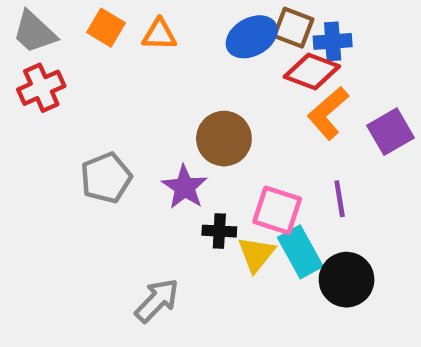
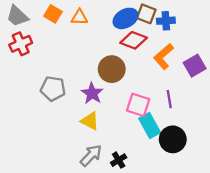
red diamond: (312, 72) -> (134, 40), moved
gray pentagon: (106, 178) -> (53, 89), turned 30
black cross: (219, 231) -> (119, 160), moved, turned -35
yellow triangle: (256, 254) -> (90, 121), moved, turned -42
gray arrow: (157, 300) -> (91, 155), moved

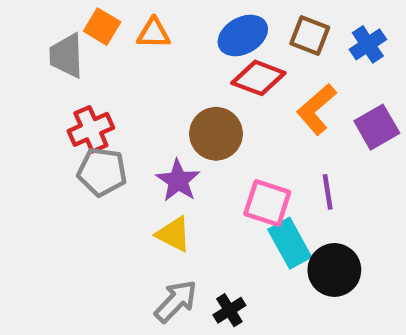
brown square: (146, 14) -> (310, 35), moved
gray trapezoid: (17, 16) -> (66, 56), moved, turned 45
blue cross: (166, 21) -> (368, 44), moved, turned -30
red cross: (21, 44) -> (91, 129), moved

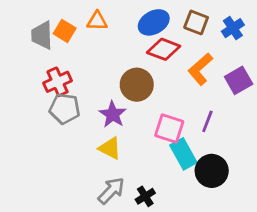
orange square: (102, 27) -> (65, 31), moved
purple line: (328, 192) -> (207, 121), turned 30

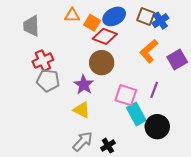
blue cross: (233, 28) -> (160, 21), moved
orange square: (65, 31) -> (92, 23), moved
red diamond: (164, 49) -> (105, 36), moved

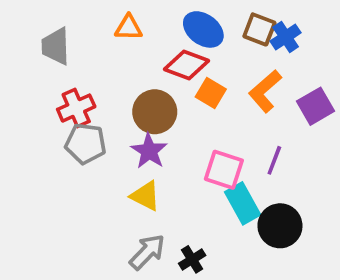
blue ellipse: (114, 16) -> (203, 29), turned 65
orange square: (92, 23) -> (211, 93), moved
brown circle: (102, 63) -> (155, 112), moved

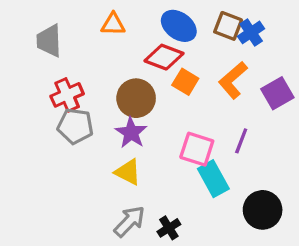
black circle: (280, 226) -> (263, 210), moved

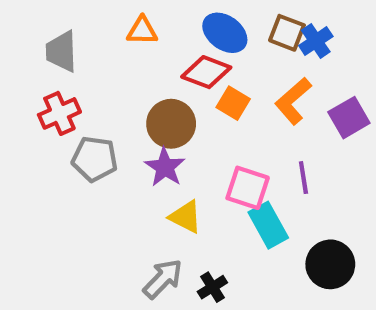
red cross: (67, 95) -> (59, 113), moved
purple line: (241, 141) -> (303, 178), turned -30
yellow triangle: (128, 172) -> (186, 217), moved

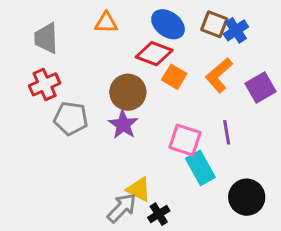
yellow triangle: (186, 217) -> (139, 189), moved

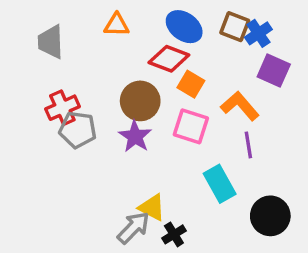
orange L-shape: (219, 75) -> (240, 106), moved, turned 90
red cross: (45, 84) -> (62, 108), moved
purple square: (261, 88) -> (274, 71), moved, turned -36
pink square: (185, 140) -> (191, 126), moved

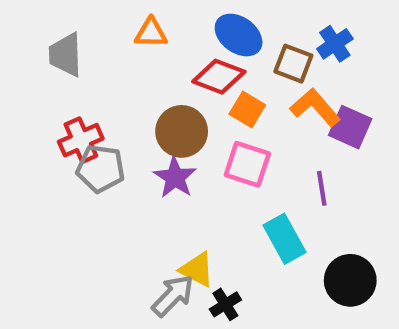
brown square: (235, 27) -> (293, 64), moved
purple square: (274, 71) -> (350, 127), moved
orange L-shape: (240, 106) -> (315, 107), moved

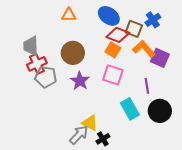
gray trapezoid: (66, 55) -> (31, 46), moved
red diamond: (219, 77) -> (118, 35), moved
brown circle: (182, 131) -> (73, 53), moved
black circle: (350, 280) -> (160, 111), moved

